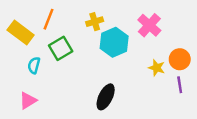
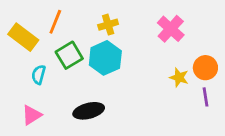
cyan hexagon: (114, 42) -> (105, 58), moved
black ellipse: (106, 97) -> (89, 111), moved, turned 50

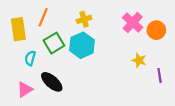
yellow rectangle: (23, 37) -> (18, 29), turned 45
orange circle: (205, 68) -> (156, 30), moved
black ellipse: (89, 111) -> (52, 82), moved, turned 55

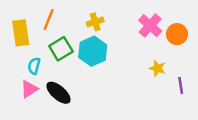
pink triangle: (25, 89) -> (29, 89), moved

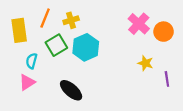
yellow cross: (95, 22) -> (71, 20), moved
black ellipse: (59, 93) -> (71, 90), moved

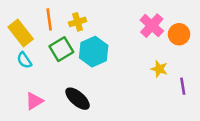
orange line: (45, 18) -> (49, 19), turned -30
yellow rectangle: (19, 30) -> (21, 33), turned -30
cyan semicircle: (32, 61) -> (24, 60), moved, turned -49
pink triangle: (27, 82) -> (34, 101), moved

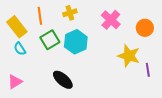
yellow cross: (78, 22) -> (70, 13), moved
pink cross: (152, 26) -> (111, 20), moved
yellow star: (159, 69) -> (129, 56), size x1.6
pink triangle: (34, 101) -> (15, 82), moved

